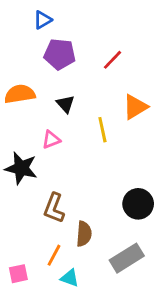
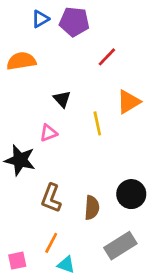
purple pentagon: (60, 54) -> (74, 22), moved
orange semicircle: (20, 94) -> (21, 61), moved
brown semicircle: (84, 234) -> (92, 208), moved

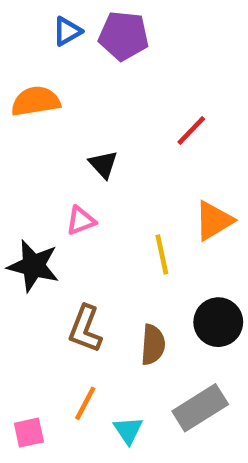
red line: (107, 57) -> (191, 131), moved
orange triangle: (129, 102) -> (214, 221), moved
yellow line: (97, 123) -> (162, 254), moved
cyan triangle: (66, 265) -> (128, 430), moved, turned 36

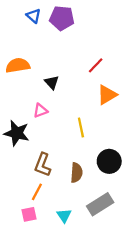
blue triangle: (67, 31) -> (34, 16), turned -49
orange semicircle: (36, 101) -> (18, 65), moved
orange triangle: (214, 221) -> (107, 95), moved
orange line: (85, 403) -> (37, 192), moved
pink square: (29, 433) -> (29, 214), moved

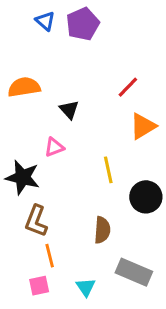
purple pentagon: (62, 18) -> (83, 24), turned -30
black circle: (109, 161) -> (146, 197), moved
brown L-shape: (43, 165) -> (36, 221), moved
orange line: (37, 192) -> (50, 256), turned -42
gray rectangle: (100, 204) -> (134, 272), turned 55

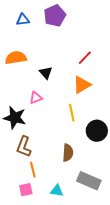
blue triangle: (45, 21) -> (23, 20), moved, turned -48
orange triangle: (143, 126) -> (82, 85), moved
cyan triangle: (86, 287) -> (57, 191), turned -48

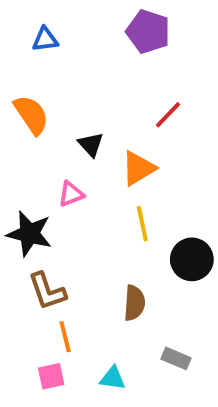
purple pentagon: (55, 16) -> (148, 32), moved, turned -30
orange semicircle: (16, 58) -> (31, 115), turned 65
orange triangle: (82, 85) -> (138, 168), moved
brown L-shape: (24, 147) -> (47, 291), turned -40
gray rectangle: (89, 181) -> (176, 358), size x0.6

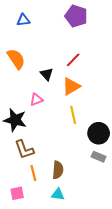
red line: (168, 115) -> (73, 60), moved
brown semicircle: (134, 303) -> (58, 170), moved
gray rectangle: (176, 358) -> (99, 157), moved
pink square: (51, 376) -> (17, 193), moved

